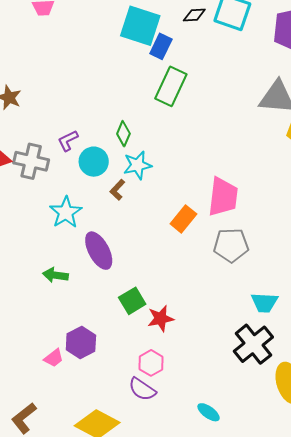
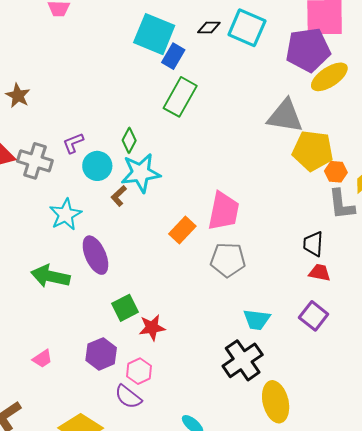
cyan star: (137, 165) -> (141, 173), size x1.4
green arrow: (55, 275) -> (50, 276), size x1.5
purple hexagon: (81, 343) -> (101, 354), moved

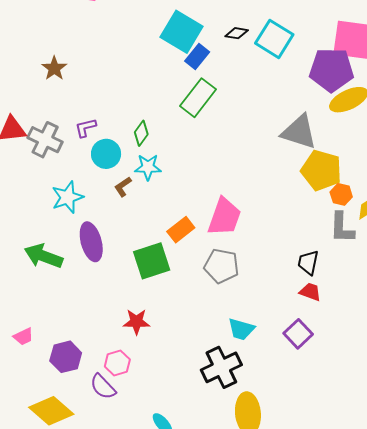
brown star: (18, 96) -> (54, 68), moved
cyan star: (141, 173) -> (148, 167), size x0.7
green square: (125, 308) -> (152, 261), moved, size x1.4
purple hexagon: (101, 354) -> (66, 357), moved

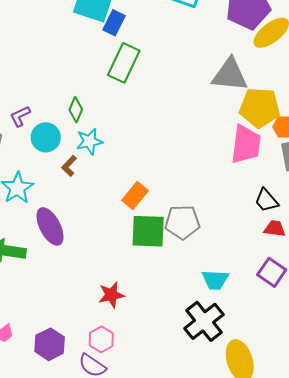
pink trapezoid: (224, 217) -> (246, 144), moved
green square: (152, 261) -> (148, 231), moved, turned 33
black trapezoid: (308, 262) -> (266, 200), turned -40

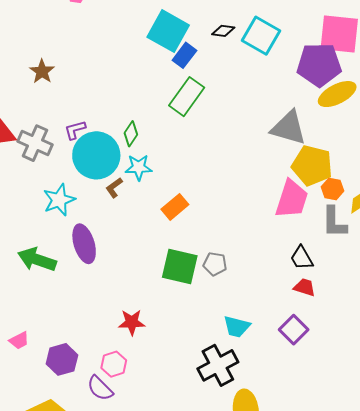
cyan circle: (46, 137) -> (96, 155), size x1.6
orange rectangle: (135, 195) -> (175, 207), moved
gray pentagon: (182, 222) -> (215, 264), size x0.7

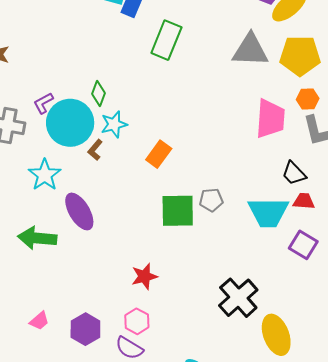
green rectangle: (187, 97) -> (166, 40), moved
yellow pentagon: (312, 165) -> (300, 56), moved
cyan trapezoid: (237, 327) -> (268, 212), moved, size x1.5

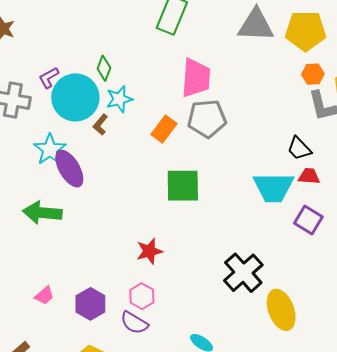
pink trapezoid: (270, 119) -> (196, 78), moved
gray pentagon: (211, 200) -> (207, 119), moved, size x1.6
purple ellipse: (79, 211) -> (69, 169), moved

